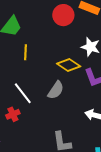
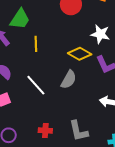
red cross: (13, 114) -> (45, 130), moved, turned 32

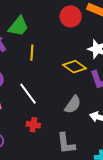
gray semicircle: (69, 80) -> (73, 105), moved
red cross: (45, 130) -> (33, 125), moved

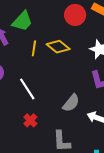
yellow diamond: (75, 67) -> (58, 47), moved
red cross: (33, 125) -> (30, 120), turned 32

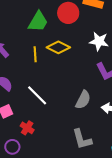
green trapezoid: (22, 21) -> (38, 22), moved
red cross: (30, 120) -> (27, 128), moved

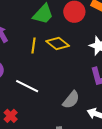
white line: (37, 95) -> (27, 86), turned -30

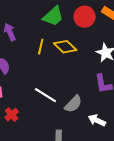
white line: (27, 86) -> (45, 95), moved

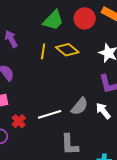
white line: (45, 95) -> (50, 114), moved, turned -45
white arrow: (97, 120) -> (103, 111), moved, turned 30

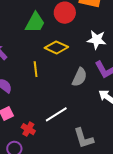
yellow line: (43, 51) -> (36, 69), moved
gray semicircle: (80, 106) -> (79, 77), moved

